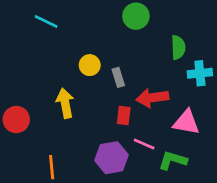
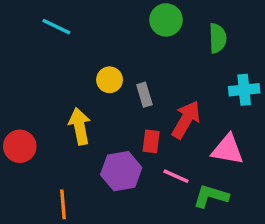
green semicircle: (178, 47) -> (218, 38), moved
red arrow: (152, 98) -> (186, 120), turned 128
purple hexagon: (111, 158) -> (121, 171), moved

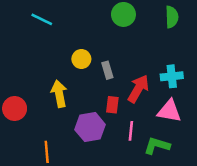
green semicircle: (218, 38) -> (172, 17), moved
cyan cross: (244, 90) -> (172, 76), moved
pink line: (176, 176) -> (131, 131), turned 72

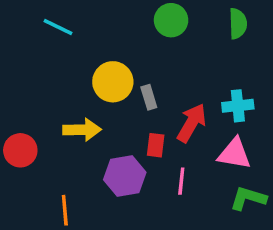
yellow circle: (81, 59) -> (113, 82), size x1.5
yellow arrow: (59, 94) -> (82, 130), turned 100
green L-shape: (157, 146) -> (248, 198), moved

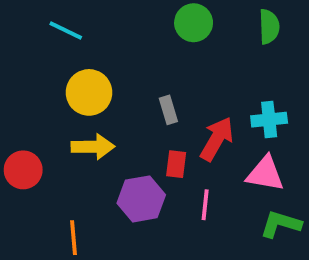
yellow circle: (113, 82) -> (89, 92), moved

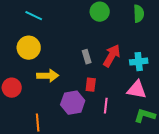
yellow circle: (89, 92) -> (29, 48), moved
red arrow: (217, 139) -> (112, 56), moved

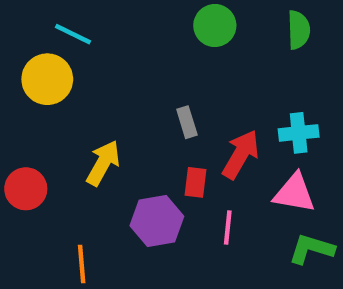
yellow circle: (29, 48) -> (47, 79), moved
red arrow: (112, 56) -> (241, 154), moved
yellow arrow: (48, 76) -> (103, 163), turned -60

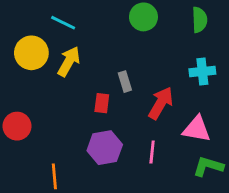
cyan line: (73, 34) -> (63, 23), moved
cyan cross: (299, 133) -> (202, 72), moved
yellow arrow: (103, 163) -> (69, 61), moved
red rectangle: (195, 182) -> (102, 103), moved

